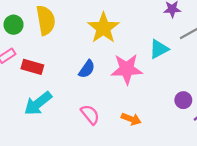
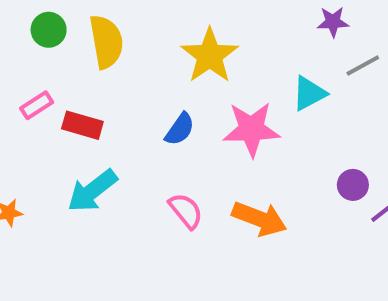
green circle: (14, 25) -> (49, 30), moved
orange arrow: (131, 119) -> (259, 219), size x1.5

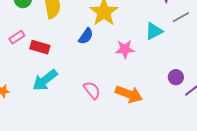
blue semicircle: (180, 129) -> (86, 36), moved
pink star: (251, 129) -> (125, 49), size x0.7

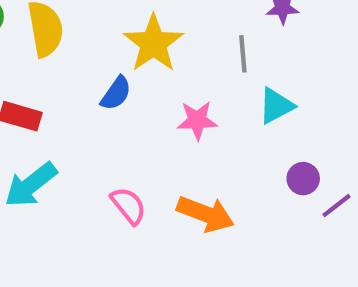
gray line: (181, 17) -> (243, 54), moved, turned -66
cyan triangle: (154, 31) -> (276, 106), moved

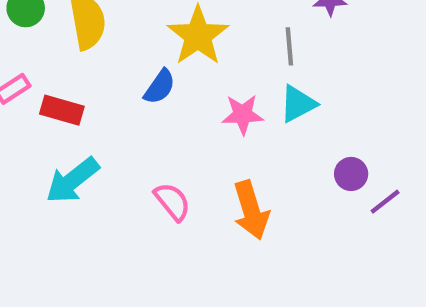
cyan triangle: (276, 106) -> (298, 104), moved
orange arrow: (205, 214) -> (251, 210), turned 52

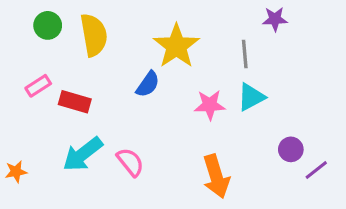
pink semicircle: (172, 202) -> (130, 162), moved

